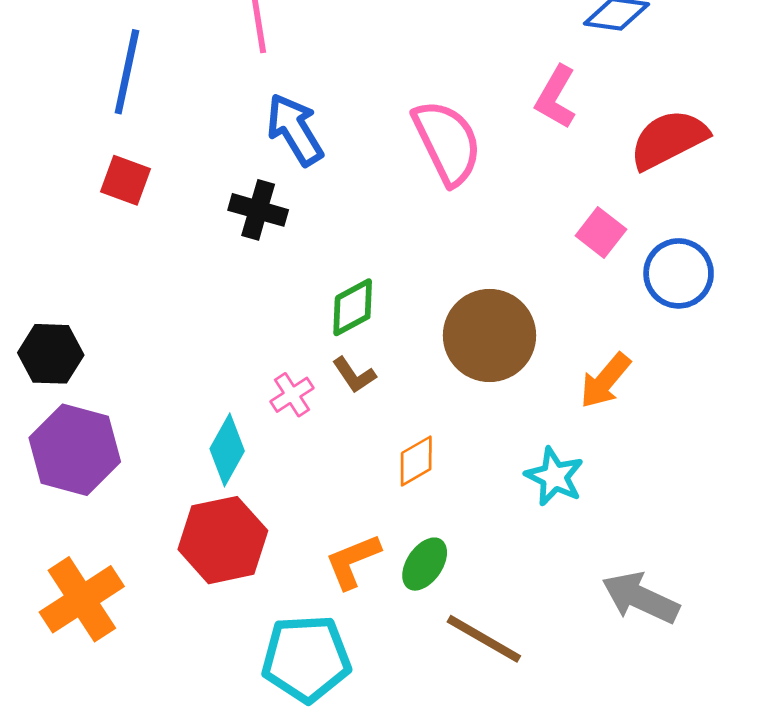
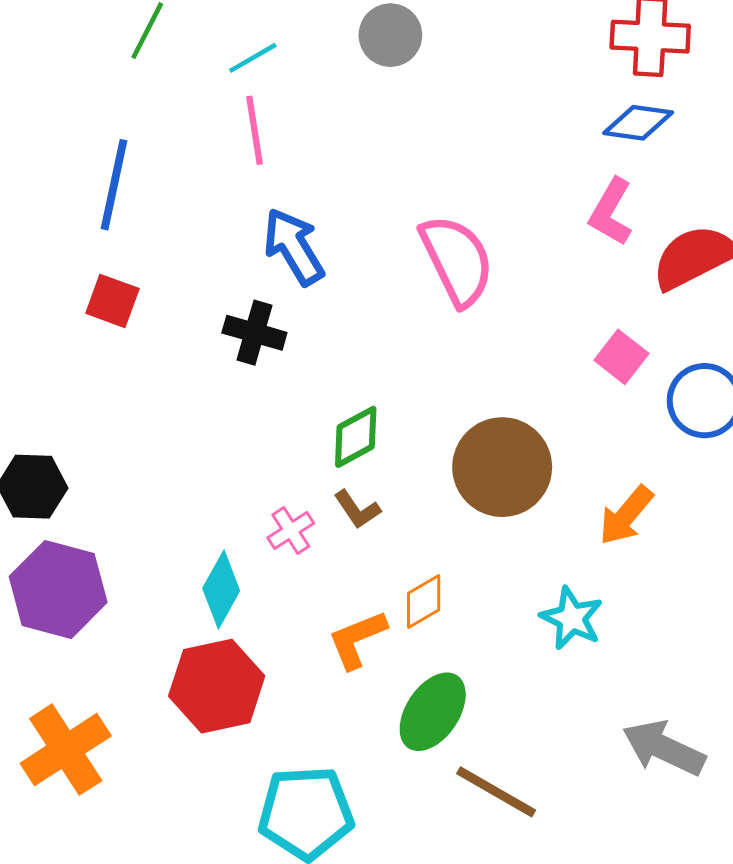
pink L-shape: (556, 97) -> (611, 212), moved
orange L-shape: (353, 561) -> (357, 639), moved
green ellipse: (425, 564) -> (433, 712), size x1.4

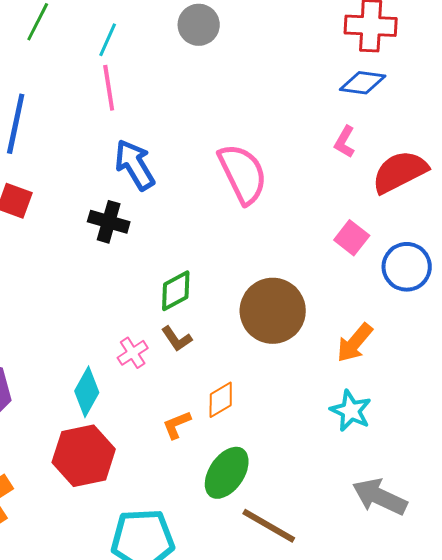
cyan line: (253, 58) -> (108, 40), turned -36
pink L-shape: (611, 212) -> (345, 142), size x0.7
cyan star: (572, 618) -> (351, 411), moved
orange L-shape: (357, 639) -> (177, 425), size x0.7

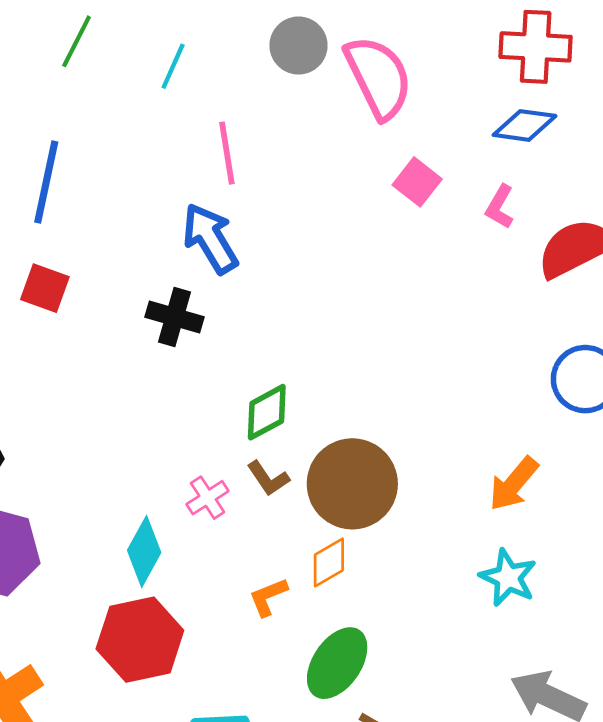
pink line: (109, 88) -> (227, 153), moved
pink semicircle: (243, 174) -> (378, 77), moved
pink square: (352, 238) -> (417, 182), moved
brown circle: (273, 311) -> (352, 484), moved

